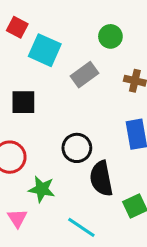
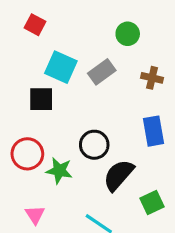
cyan square: (45, 50) -> (61, 67), moved
black semicircle: (101, 178) -> (119, 175), turned 52
green star: (42, 189) -> (59, 171), moved

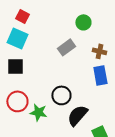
cyan square: (61, 67) -> (17, 38), moved
black square: (41, 99) -> (15, 66), moved
blue rectangle: (154, 131) -> (100, 75), moved

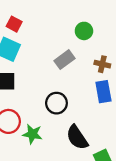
black circle: (61, 95) -> (56, 103), moved
black semicircle: (77, 115) -> (77, 137), turned -75

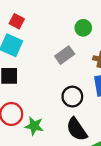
black circle: (56, 103) -> (72, 97), moved

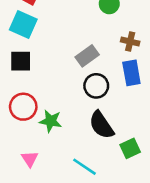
gray rectangle: (65, 55) -> (87, 56), moved

